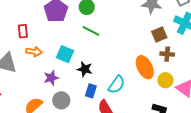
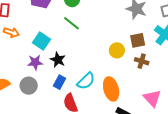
orange ellipse: (145, 67) -> (111, 89), moved
purple star: (51, 78) -> (35, 62), moved
yellow circle: (165, 80) -> (117, 50), moved

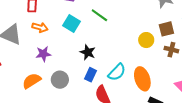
cyan square: (41, 41) -> (71, 24), moved
purple star: (35, 62) -> (43, 54), moved

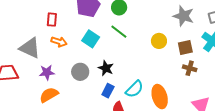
yellow circle: (146, 40) -> (159, 41), moved
purple star: (43, 54) -> (47, 72), moved
gray circle: (60, 80) -> (80, 72), moved

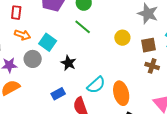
cyan square: (91, 39) -> (48, 42), moved
gray circle: (80, 72) -> (33, 59), moved
blue rectangle: (108, 91) -> (58, 94), moved, turned 32

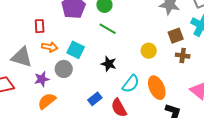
yellow circle: (122, 38) -> (149, 51), moved
black star: (68, 63) -> (109, 64), moved

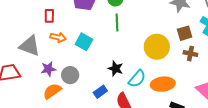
green line: (108, 29) -> (117, 23), turned 54
yellow circle: (149, 51) -> (157, 47), size x1.6
black star: (109, 64) -> (116, 69), moved
gray circle: (64, 69) -> (70, 75), moved
orange ellipse: (157, 88) -> (163, 84), turned -75

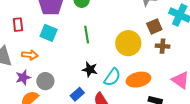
green line: (117, 23) -> (87, 35), moved
orange arrow: (58, 37) -> (30, 55), moved
cyan square: (84, 42) -> (49, 33), moved

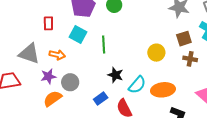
green line: (87, 35) -> (104, 45), moved
yellow circle: (128, 43) -> (156, 53), size x0.7

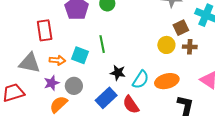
red rectangle: (48, 23) -> (45, 30), size x1.5
cyan square: (78, 35) -> (80, 55), moved
yellow circle: (156, 53) -> (166, 45), moved
blue rectangle: (101, 98) -> (106, 98), size x1.5

